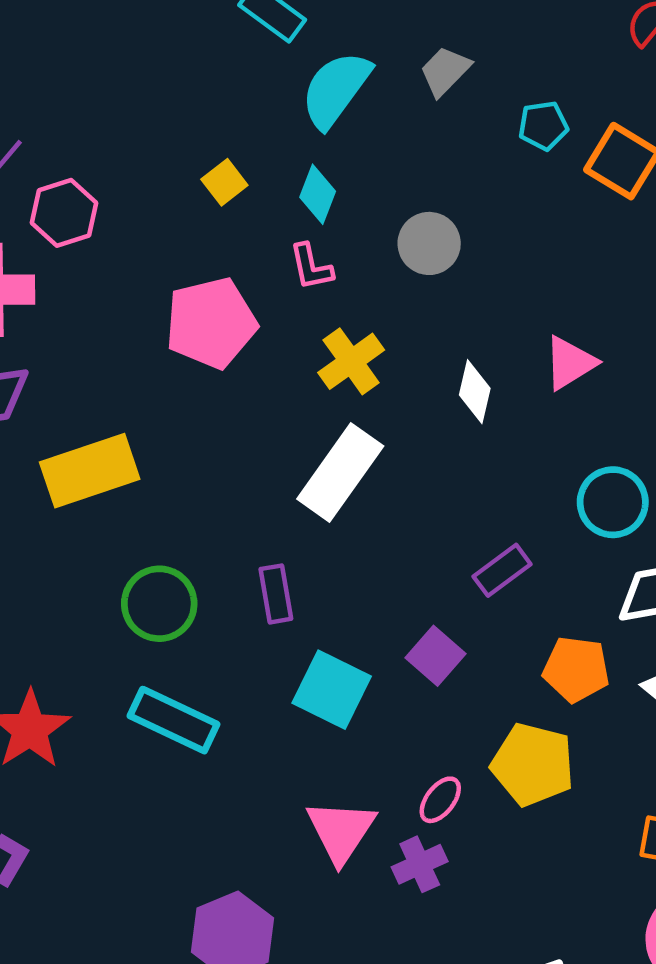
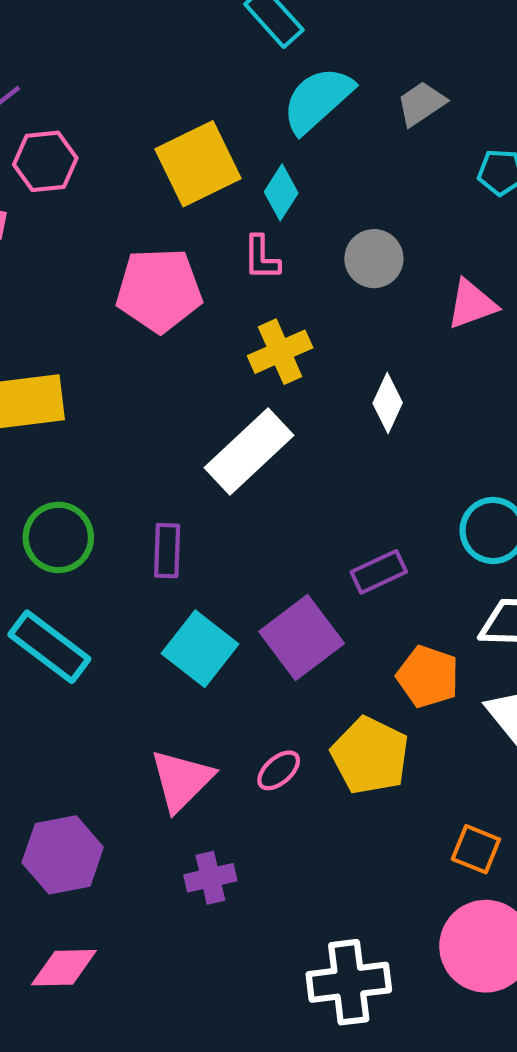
yellow square: (224, 182) -> (198, 164), size x2.0
pink triangle: (570, 363) -> (472, 304), moved
purple square: (435, 656) -> (302, 638), size x1.5
purple cross: (420, 864) -> (210, 878), moved

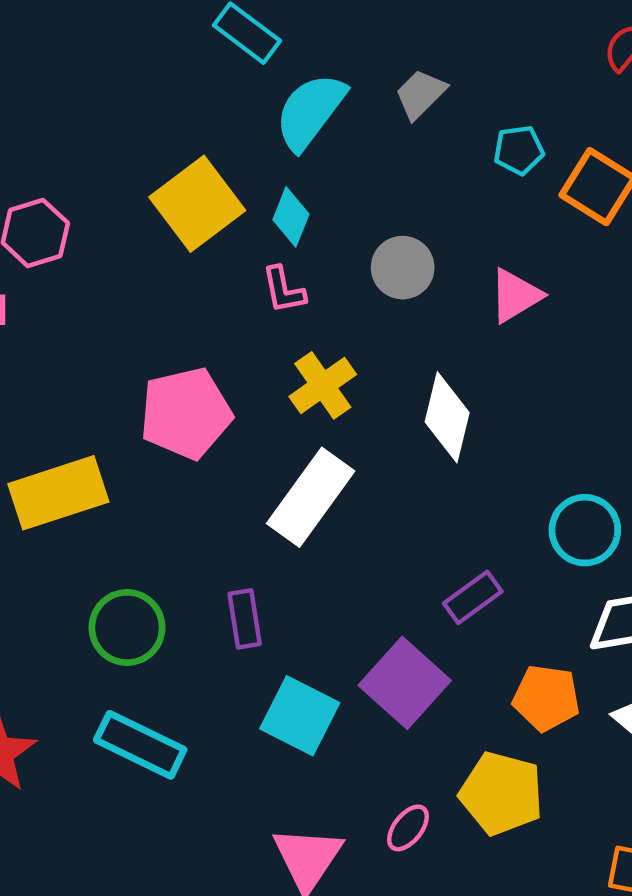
pink pentagon: (159, 290) -> (186, 413), moved
white diamond: (388, 403) -> (447, 417), size x1.4

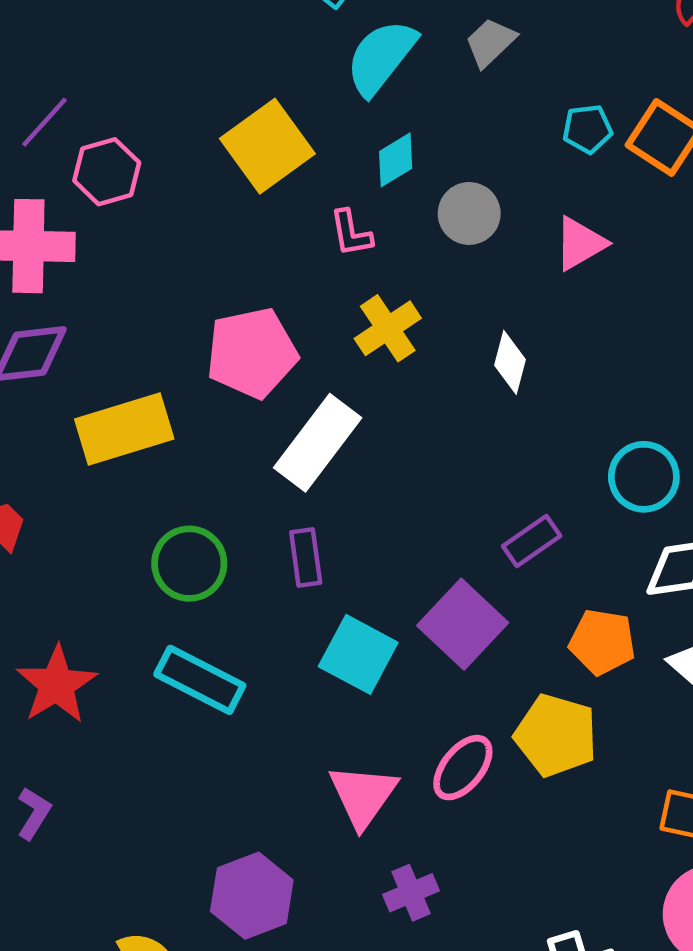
cyan pentagon: (519, 150) -> (587, 129), moved
cyan diamond: (291, 217) -> (396, 160), moved, turned 36
white diamond: (447, 417) -> (510, 362), size x0.7
white rectangle: (311, 497) -> (318, 443), moved
pink ellipse: (408, 828) -> (463, 768), size x1.4

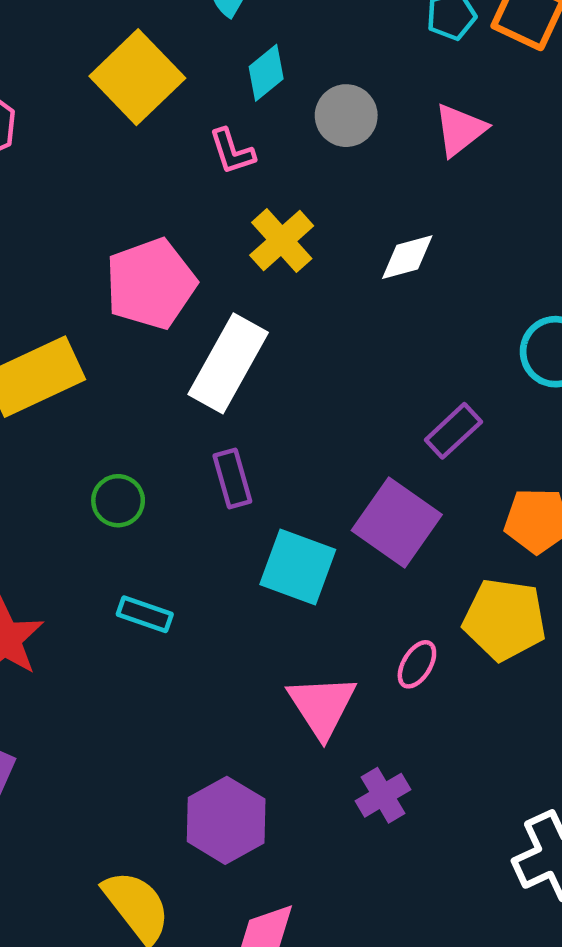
white diamond: (510, 362) -> (407, 257), turned 68
green circle: (189, 564) -> (118, 501), size x0.7
cyan rectangle: (200, 680) -> (145, 614), size x0.6
pink ellipse: (463, 768) -> (417, 664), size x0.7

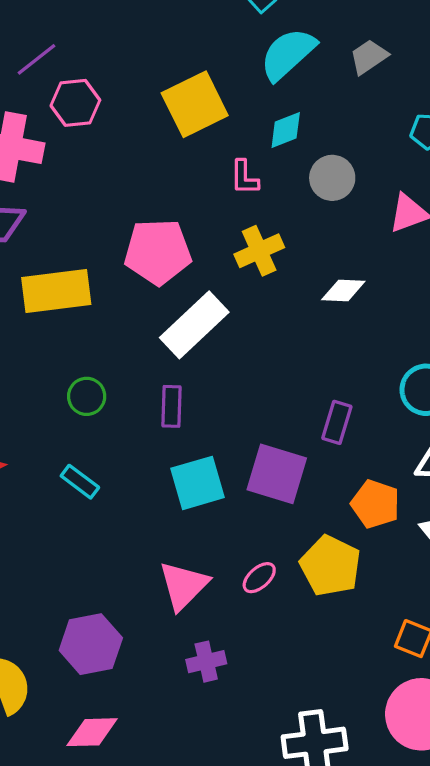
purple rectangle: (453, 431) -> (337, 422), turned -48
purple square: (397, 522) -> (277, 474), turned -36
cyan square: (298, 567) -> (198, 483), turned 36

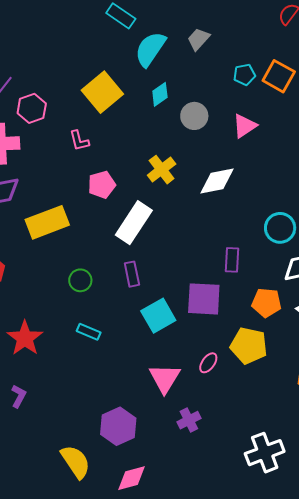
pink L-shape: (244, 177) -> (79, 141), moved
pink pentagon: (158, 252) -> (102, 185), size x0.7
white diamond: (343, 291) -> (217, 181), size x1.4

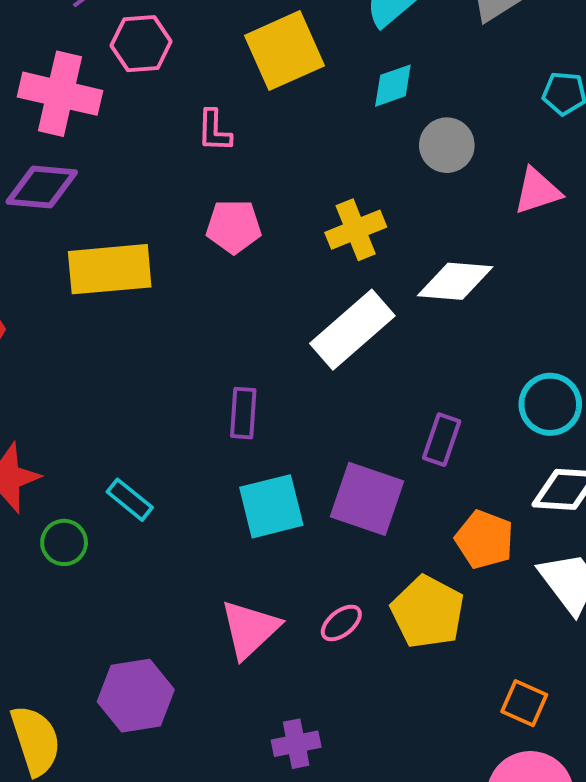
white rectangle: (134, 223) -> (352, 330), moved
green circle: (80, 280) -> (64, 542), moved
purple cross: (189, 420) -> (296, 744), moved

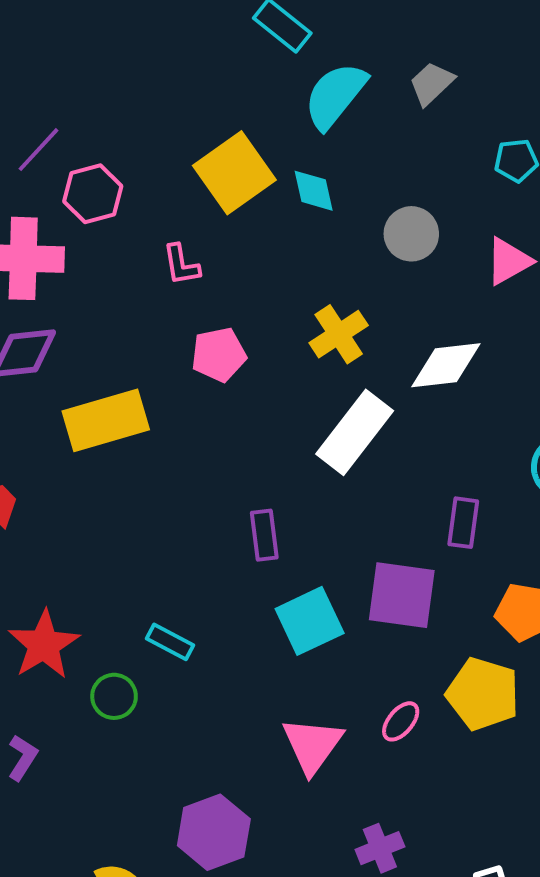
cyan diamond: (393, 86) -> (314, 191), moved, turned -72

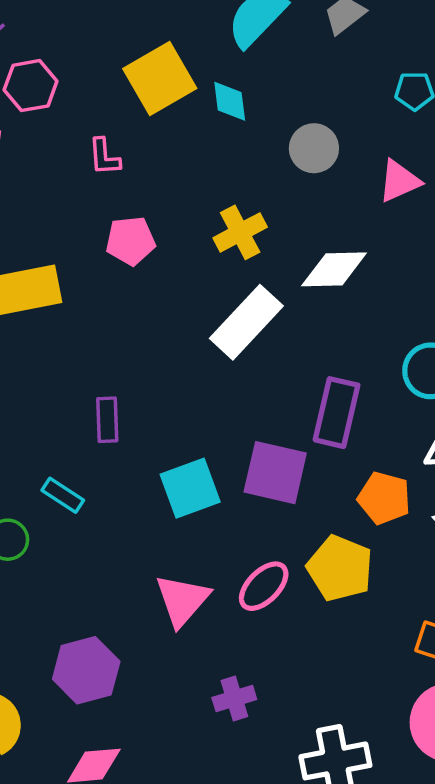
purple rectangle: (463, 523) -> (337, 413), size x1.5
purple rectangle: (264, 535) -> (107, 420), moved
pink ellipse: (401, 721) -> (264, 586), size x1.4

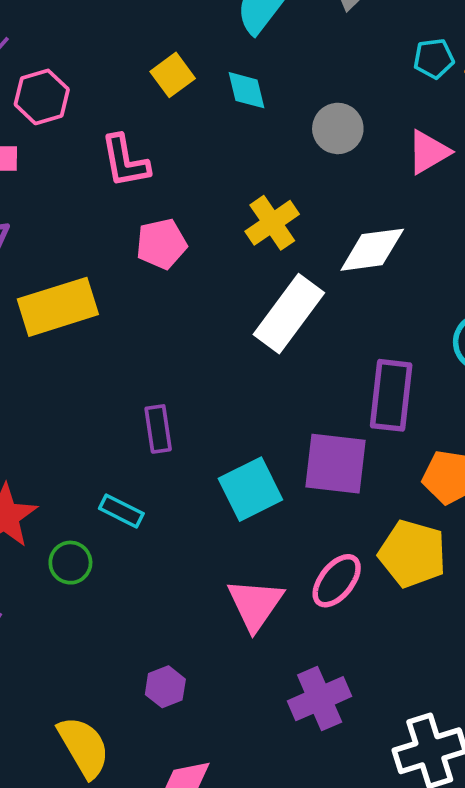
yellow square: (160, 78) -> (173, 75), size x0.6
pink L-shape: (104, 157) -> (125, 161), size x1.4
purple hexagon: (86, 670) -> (165, 687), size x0.6
purple cross: (234, 698) -> (320, 699), size x1.4

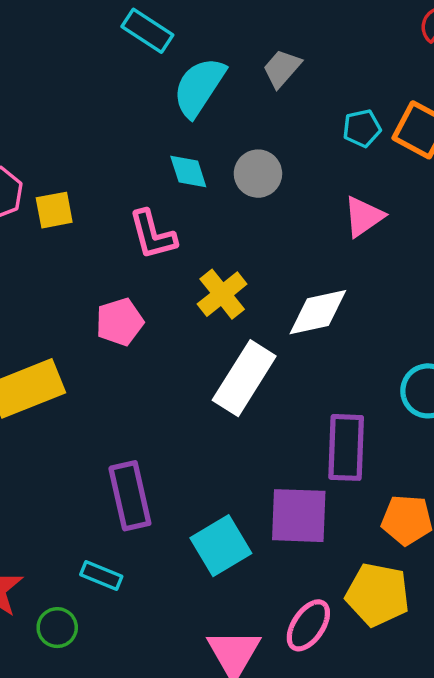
yellow square: (173, 75) -> (54, 210), moved, turned 30
gray circle: (338, 128) -> (258, 174), moved
pink L-shape: (125, 161) -> (153, 235), moved
purple rectangle: (158, 429) -> (130, 496), size x1.5

